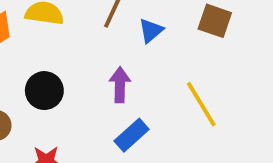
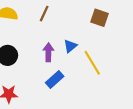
blue triangle: (151, 31) -> (70, 46), moved

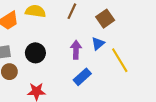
brown square: (100, 18) -> (105, 19), moved, turned 36

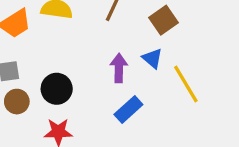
blue triangle: (98, 44) -> (152, 58), turned -40
black circle: (35, 53) -> (57, 89), moved

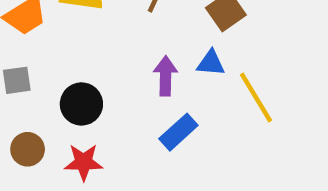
blue triangle: (152, 58) -> (211, 63), turned -35
brown circle: (17, 102) -> (28, 149), moved

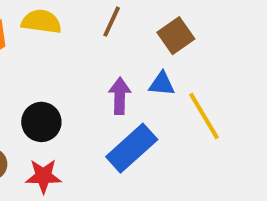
blue rectangle: (178, 132) -> (132, 148), size x1.4

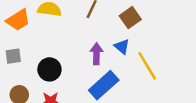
blue triangle: (162, 84) -> (122, 47), turned 35

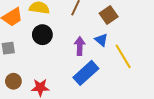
black circle: (49, 69) -> (42, 35), moved

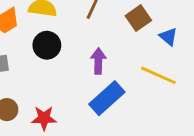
blue triangle: (101, 40) -> (168, 37), moved
yellow line: (123, 56) -> (158, 75), turned -35

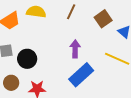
black circle: (47, 45) -> (27, 59), moved

